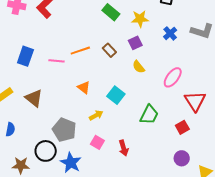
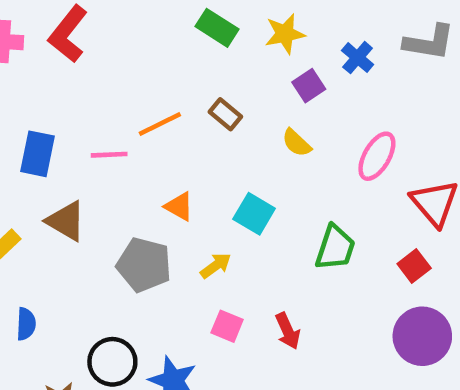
purple square: (135, 43) -> (309, 86), moved
brown triangle: (34, 98) -> (66, 221), moved
gray pentagon: (64, 130) -> (144, 265), moved
purple circle: (182, 158) -> (422, 336), size x1.6

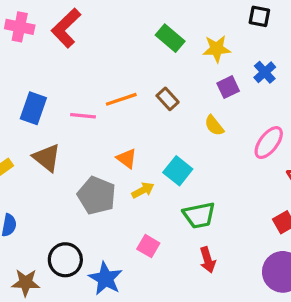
green trapezoid: (335, 248) -> (199, 215), moved, turned 52
yellow arrow: (216, 266) -> (143, 190), moved
red arrow: (288, 331) -> (208, 260), moved

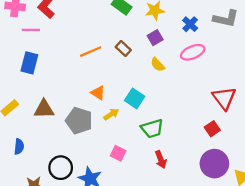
purple square: (228, 87) -> (155, 38), moved
pink line: (83, 116) -> (31, 30), moved
pink ellipse: (269, 143) -> (193, 52), moved, turned 35
brown triangle: (47, 158) -> (44, 109), moved, turned -35

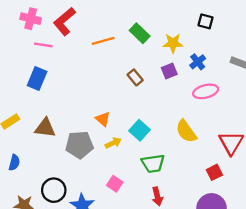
blue cross: (190, 24) -> (198, 62), moved
orange line: (91, 52) -> (103, 41), moved
yellow semicircle: (158, 65) -> (186, 131), moved, size x1.5
gray pentagon: (79, 121) -> (79, 145), turned -30

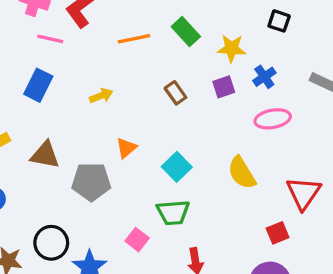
orange triangle: (103, 119) -> (126, 148), turned 35
yellow arrow: (113, 143) -> (101, 96), moved
green trapezoid: (153, 163) -> (173, 213), moved

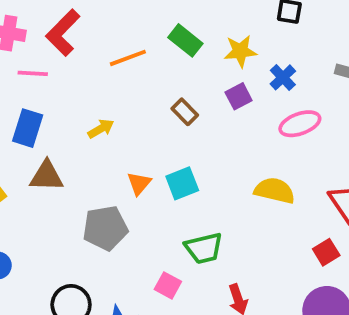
brown triangle: (45, 155) -> (47, 176), moved
cyan square: (177, 167) -> (182, 183), moved, turned 32
yellow semicircle: (242, 173) -> (275, 191), turned 144

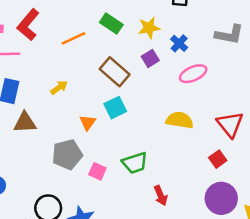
brown rectangle: (185, 112) -> (115, 72), size x1.6
cyan square: (182, 183) -> (115, 108), moved
pink square: (168, 285) -> (97, 171), moved

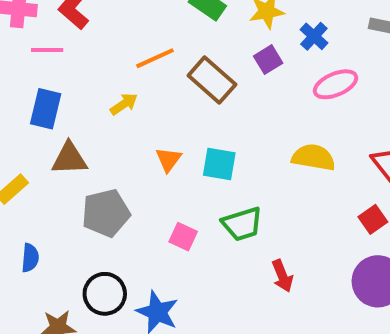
orange line: (73, 38) -> (155, 58), moved
cyan square: (115, 108) -> (219, 164), moved, turned 35
gray pentagon: (67, 154) -> (106, 213), moved

